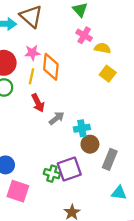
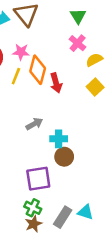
yellow semicircle: (103, 48) -> (94, 60), turned -49
red arrow: (38, 103) -> (56, 83), moved
gray rectangle: (110, 159) -> (63, 217), moved
green cross: (52, 174) -> (33, 208), moved

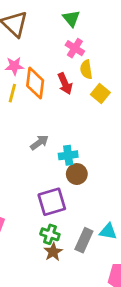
yellow semicircle: (94, 60) -> (86, 69), moved, turned -63
red arrow: (56, 83) -> (65, 84), moved

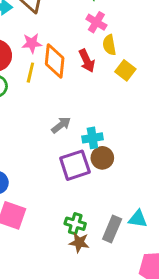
purple square: (52, 202) -> (75, 165), moved
brown star: (53, 252) -> (79, 242), turned -30

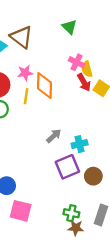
pink cross: (96, 22) -> (77, 62), moved
red arrow: (87, 61) -> (84, 82), moved
brown circle: (102, 158) -> (93, 176), moved

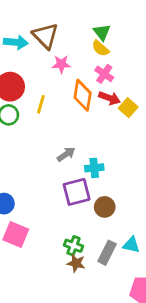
yellow semicircle: (87, 69) -> (100, 48), moved, turned -42
pink star: (25, 73) -> (61, 64), moved
red arrow: (84, 82) -> (109, 98), turned -48
orange diamond: (44, 85) -> (83, 95), moved

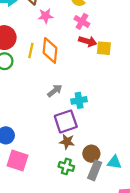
orange diamond: (83, 95) -> (50, 50), moved
yellow square: (128, 108) -> (104, 48), turned -32
brown circle: (105, 207) -> (91, 154), moved
brown star: (76, 263) -> (67, 142), moved

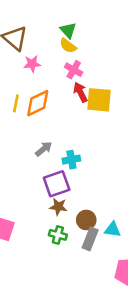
red arrow: (88, 41) -> (80, 92), turned -132
yellow square: (104, 48) -> (99, 100), size x1.5
orange diamond: (50, 50) -> (38, 103), turned 60

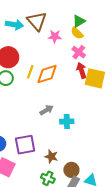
green triangle: (68, 30) -> (79, 21), turned 32
pink star: (32, 64) -> (55, 36), moved
purple square: (57, 184) -> (25, 145), moved

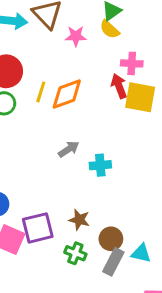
pink cross: (79, 52) -> (132, 63), moved, turned -32
purple square: (25, 145) -> (38, 228), moved

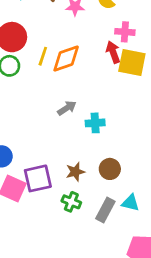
brown star: (79, 220) -> (75, 172), turned -30
brown circle: (111, 239) -> (110, 169), moved

